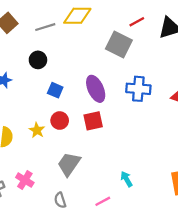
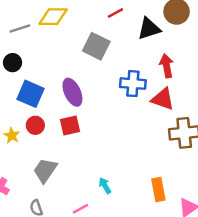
red line: (137, 22) -> (115, 13), moved
blue cross: (138, 89) -> (133, 84), moved
blue square: (55, 90) -> (30, 94), size x1.6

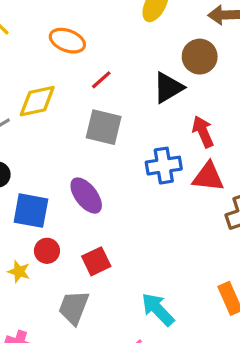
red line: (115, 13) -> (101, 80), moved
red square: (70, 126) -> (96, 261), moved
cyan arrow: (105, 186) -> (158, 309), size x1.6

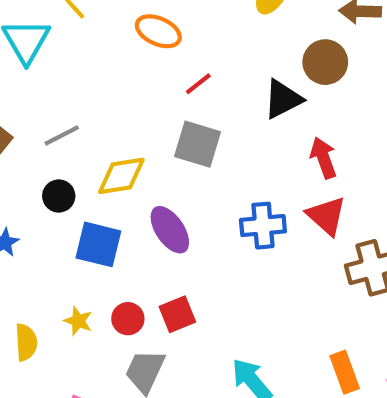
yellow diamond: (37, 101) -> (121, 176), moved
blue cross: (164, 166) -> (263, 226), moved
red triangle: (208, 177) -> (326, 216), turned 32
red circle: (47, 251) -> (128, 319), moved

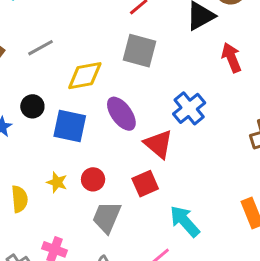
black circle: (59, 196) -> (32, 106), moved
red triangle: (326, 216) -> (159, 144), moved
blue cross: (263, 226) -> (189, 108), turned -32
red square: (177, 314) -> (145, 184), moved

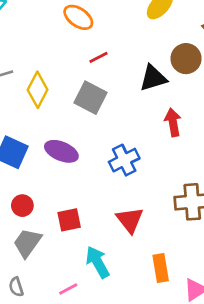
yellow diamond: (85, 76) -> (38, 90), moved, turned -64
purple ellipse: (121, 114) -> (61, 151), turned -44
red triangle: (159, 144) -> (130, 220), moved

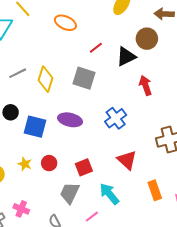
red line: (99, 57) -> (96, 48), moved
gray trapezoid: (27, 243) -> (70, 193), moved

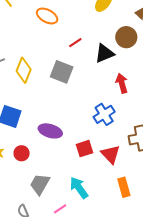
blue cross: (116, 118) -> (104, 114), moved
purple ellipse: (70, 120) -> (50, 131), moved
red triangle: (127, 160) -> (111, 154), moved
red square: (84, 167) -> (84, 149), moved

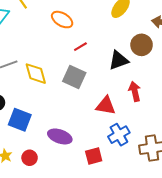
red line: (75, 43) -> (80, 47), moved
yellow diamond: (24, 70) -> (36, 74), turned -40
blue cross: (104, 114) -> (119, 135), moved
red triangle: (111, 154) -> (106, 106), moved, turned -40

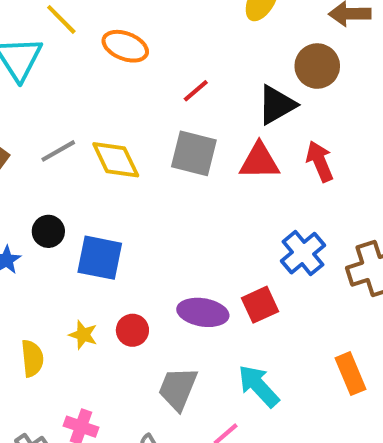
orange ellipse: (62, 20) -> (125, 46), moved
red triangle: (106, 106) -> (259, 161), moved
purple ellipse: (60, 136) -> (203, 312), moved

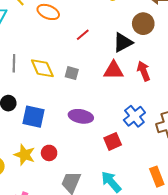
gray line: (58, 151) -> (14, 63), turned -60
gray square: (194, 153) -> (72, 73), moved, size x0.6
purple ellipse: (203, 312) -> (81, 116), moved
yellow star: (83, 335) -> (25, 155), size x1.5

